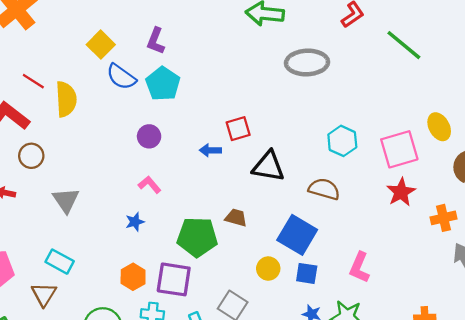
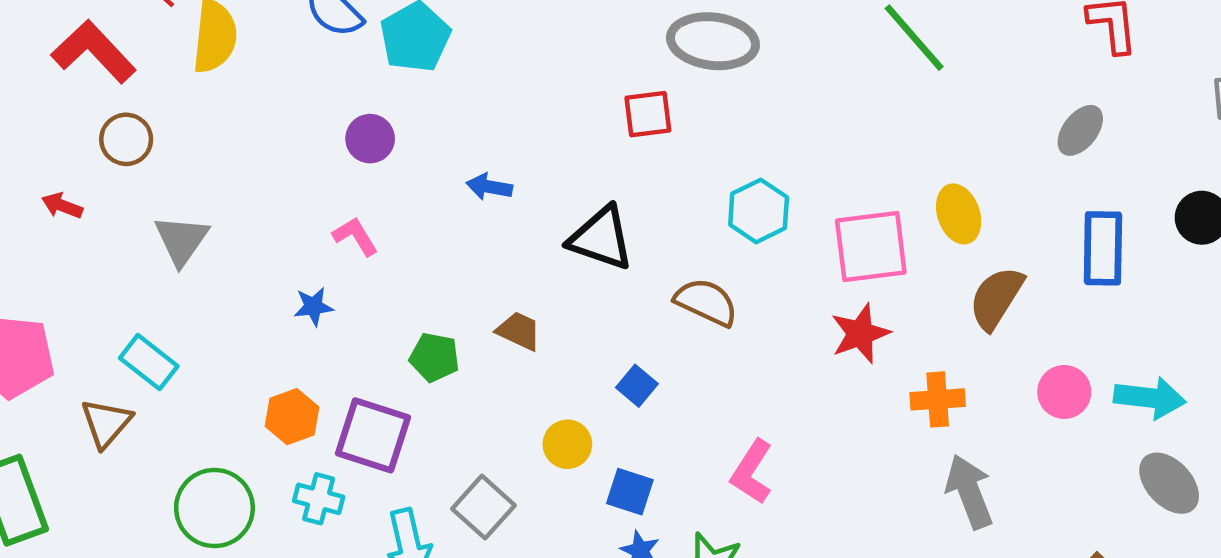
red square: (238, 129) -> (648, 114), moved
blue square: (297, 235) -> (637, 386), size x0.5
green pentagon: (197, 237) -> (434, 357), size x0.6
blue square: (307, 273) -> (630, 492), moved

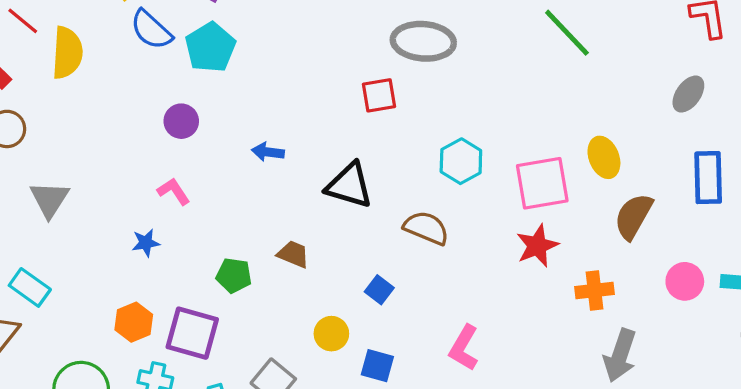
gray arrow: (969, 492) -> (620, 355), turned -138

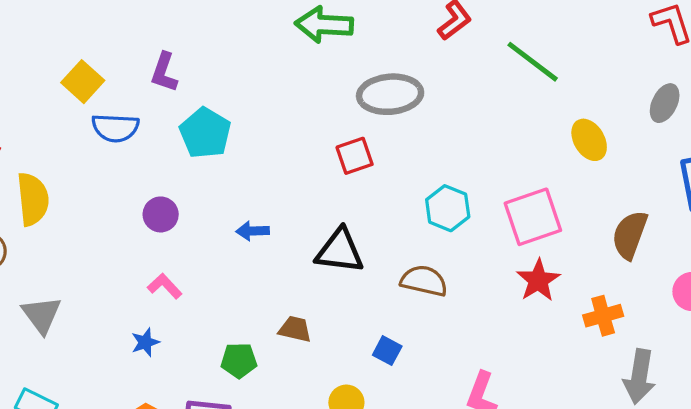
blue semicircle: (151, 30) -> (115, 128), turned -30
cyan pentagon: (210, 47) -> (205, 133), moved
yellow semicircle: (67, 53) -> (33, 199), moved
yellow ellipse: (604, 157) -> (589, 140), moved

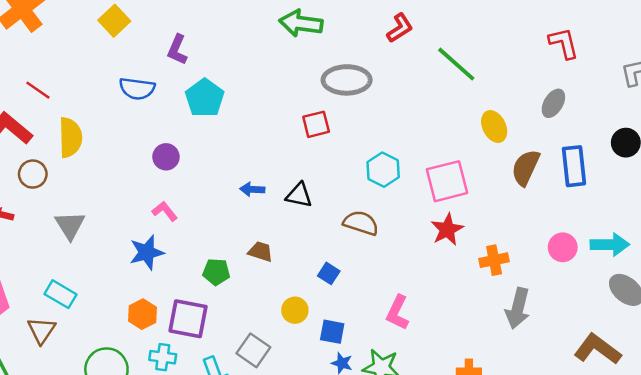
yellow square: (83, 82) -> (114, 21), moved
blue arrow: (253, 231) -> (252, 189), moved
brown semicircle: (630, 235) -> (526, 168), moved
black triangle: (340, 251) -> (299, 195), size x0.7
blue star: (145, 342) -> (147, 252), size x1.6

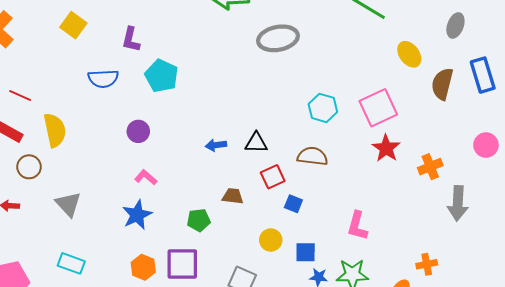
red square: (316, 124) -> (273, 177), moved

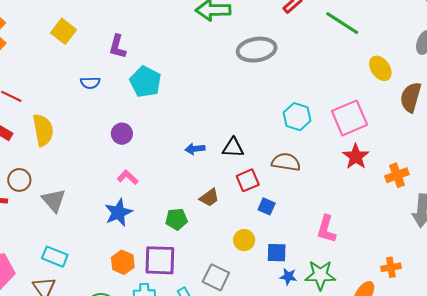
blue semicircle: (103, 79) -> (90, 83), size x0.7
brown circle: (29, 167) -> (19, 180), moved
brown trapezoid: (233, 196) -> (209, 198), turned 135

